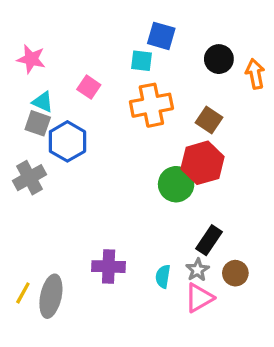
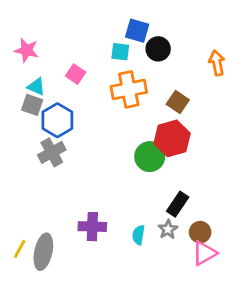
black circle: (219, 59) -> (158, 49), moved
gray cross: (30, 178) -> (52, 152), moved
pink triangle: (199, 298) -> (204, 253), moved

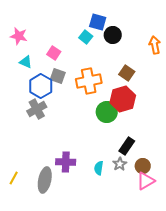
cyan square: (120, 52) -> (86, 37), turned 32
orange cross: (129, 89) -> (89, 81), moved
gray square: (32, 105) -> (58, 76), moved
gray ellipse: (43, 252) -> (45, 180), moved

